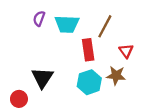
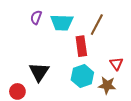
red triangle: (126, 51) -> (116, 64), moved
brown star: (116, 75) -> (107, 85), moved

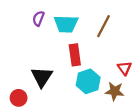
red rectangle: (81, 46) -> (75, 55), moved

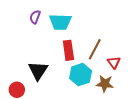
brown line: (104, 26) -> (95, 49), moved

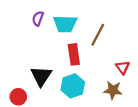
brown line: (95, 49) -> (98, 35), moved
cyan hexagon: (81, 75) -> (73, 86), moved

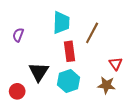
purple semicircle: (38, 18) -> (18, 35), moved
cyan trapezoid: (65, 24) -> (61, 23), turned -90

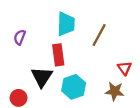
red rectangle: (69, 51) -> (58, 55), moved

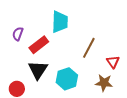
brown line: (99, 35) -> (89, 48), moved
red rectangle: (58, 55) -> (39, 45), moved, turned 60

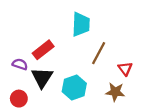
cyan trapezoid: (60, 22) -> (81, 24), moved
purple semicircle: (18, 34) -> (20, 64), moved, turned 88

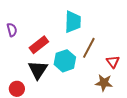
purple semicircle: (20, 64) -> (12, 30), moved, turned 56
cyan hexagon: (74, 87) -> (65, 61), moved

